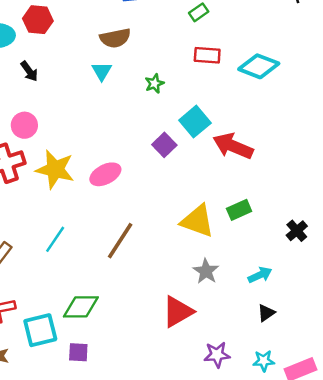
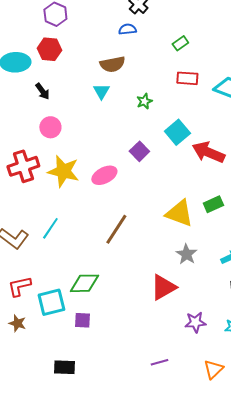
pink circle: (24, 125) -> (50, 127), moved
purple square: (164, 145) -> (139, 151), moved
cyan line: (55, 239) -> (50, 228), moved

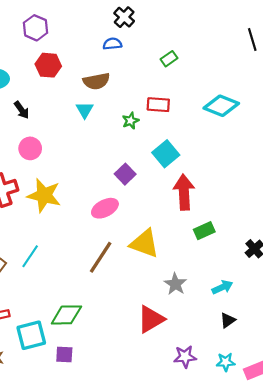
red hexagon: (49, 49) -> (48, 65), moved
red rectangle: (187, 78) -> (158, 105), moved
red arrow: (208, 152) -> (184, 192), moved, turned 64
pink ellipse: (104, 175) -> (105, 208), moved
yellow triangle: (179, 213) -> (144, 243), moved

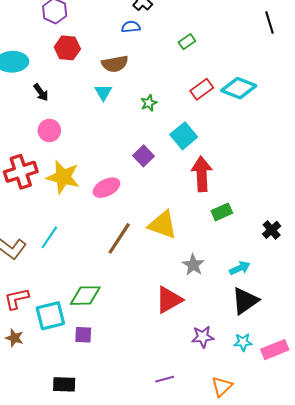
red rectangle: (158, 105) -> (202, 89), moved, turned -40
pink ellipse: (105, 208) -> (106, 188), moved
black triangle: (228, 320) -> (245, 301), size x1.8

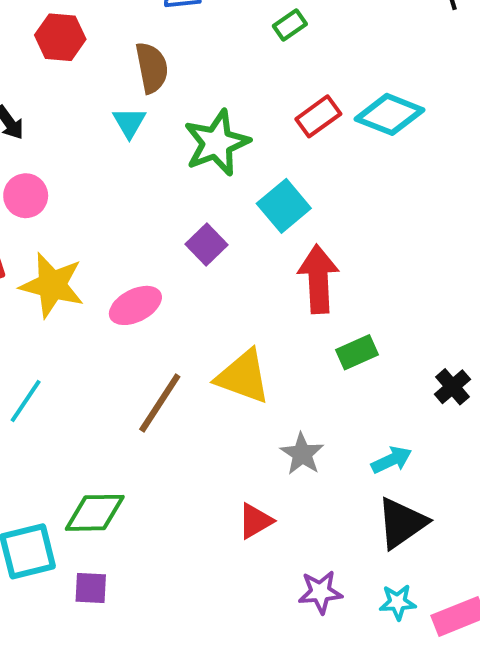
brown semicircle: (115, 64) -> (152, 68), turned -90
green star: (149, 103) -> (217, 143), size x2.0
red triangle: (169, 300) -> (255, 521), size x0.7

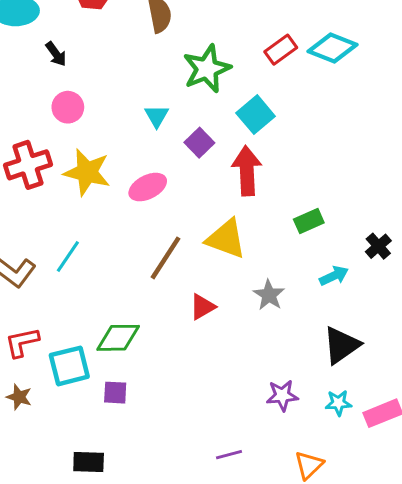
cyan triangle: (129, 123) -> (157, 116), moved
red arrow: (318, 279) -> (247, 171), moved
cyan arrow: (391, 460) -> (334, 276), moved
red triangle: (255, 521) -> (202, 307), moved

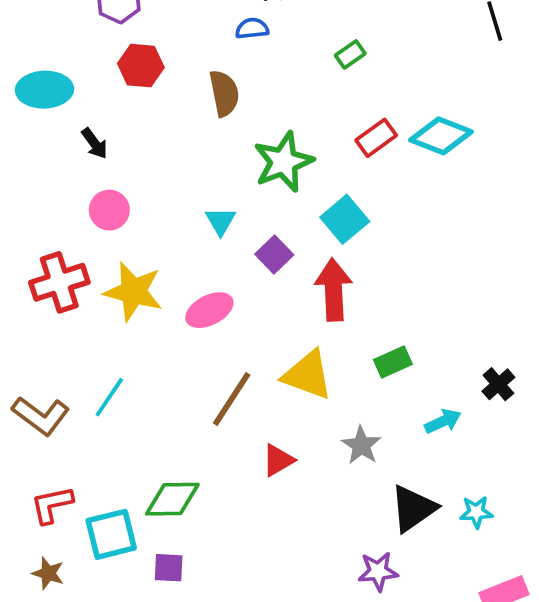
green rectangle: (309, 221) -> (393, 362), moved
black triangle: (341, 345) -> (413, 508), moved
cyan star: (338, 403) -> (476, 512), moved

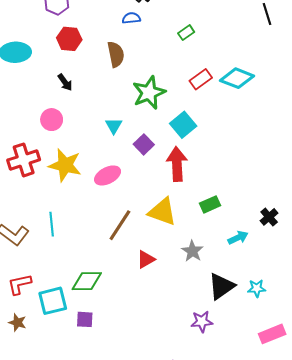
black arrow: (95, 143) -> (65, 82), moved
cyan line: (109, 397) -> (52, 224), turned -40

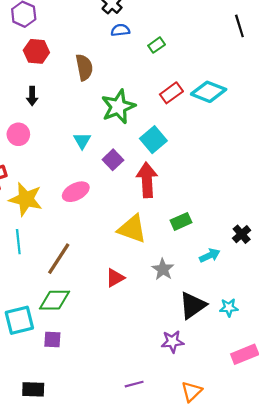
blue semicircle: (131, 18) -> (120, 30), moved
black arrow: (65, 82) -> (32, 96), turned 36
yellow star: (65, 165) -> (26, 199), moved
brown line: (120, 225) -> (59, 259), moved

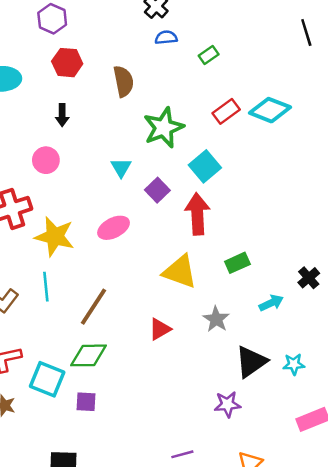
cyan square: (19, 320) -> (47, 379), turned 36

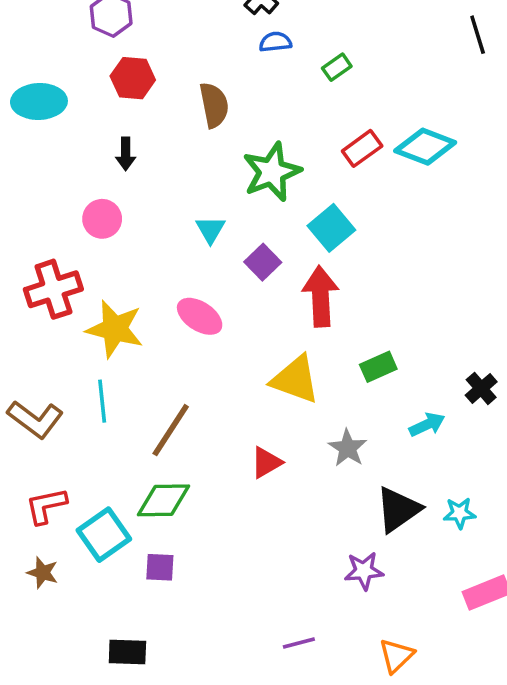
pink ellipse: (114, 228) -> (200, 316), turned 60
cyan square: (47, 379) -> (104, 535), turned 33

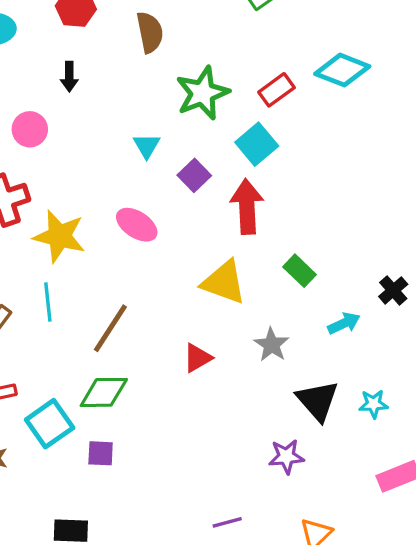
red rectangle: (362, 148) -> (276, 90), moved
pink circle: (102, 219) -> (30, 129), moved
green rectangle: (378, 367) -> (299, 271), turned 68
black triangle: (398, 509) -> (318, 401), turned -36

